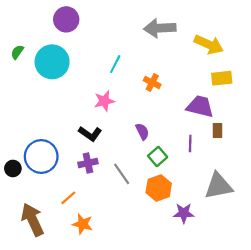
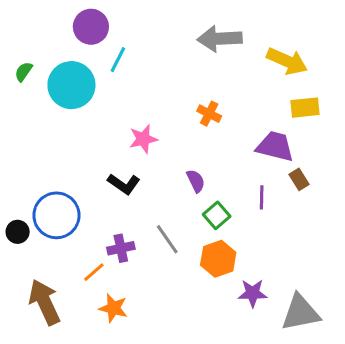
cyan line: (115, 64) -> (118, 60), moved
brown rectangle: (217, 130) -> (299, 179), turned -32
purple cross: (88, 163) -> (121, 248), moved
gray triangle: (219, 186) -> (300, 313), moved

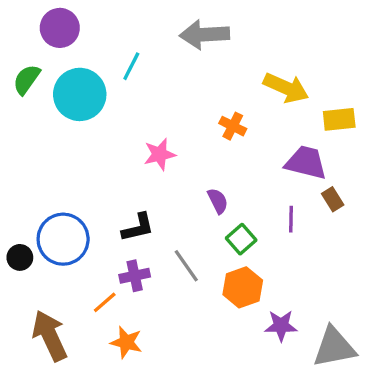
purple circle: (91, 27) -> (60, 28), moved
gray arrow: (220, 39) -> (204, 35), moved
yellow arrow: (287, 61) -> (286, 88), moved
green semicircle: (24, 72) -> (26, 79), size x1.4
black L-shape: (124, 184) -> (138, 228), moved, turned -48

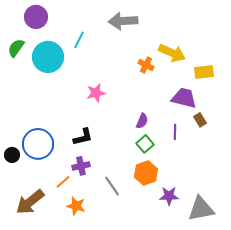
orange cross: (233, 126) -> (146, 65), moved
purple semicircle: (218, 201) -> (142, 121), moved, turned 49
gray line: (186, 266) -> (112, 186), moved
brown arrow: (50, 336) -> (30, 202), turned -104

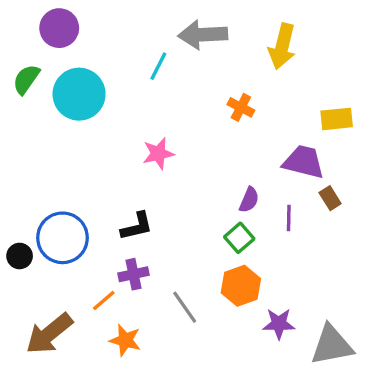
cyan line: (79, 40) -> (158, 66), moved
yellow arrow: (172, 53) -> (282, 46), moved, turned 80
purple semicircle: (142, 121) -> (249, 200), moved

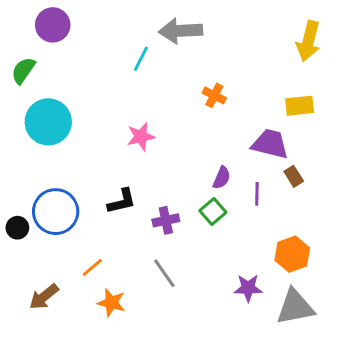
yellow arrow: (282, 46) -> (308, 41), moved
cyan circle: (79, 94) -> (48, 122), moved
purple cross: (134, 274) -> (166, 220), moved
orange hexagon: (241, 286) -> (292, 254), moved
brown arrow: (49, 334) -> (44, 297), size x0.7

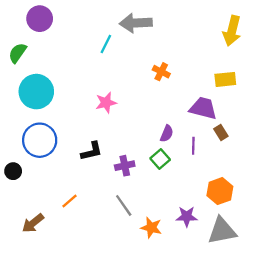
blue circle: (56, 212) -> (40, 140), moved
orange star: (111, 303) -> (151, 228), moved

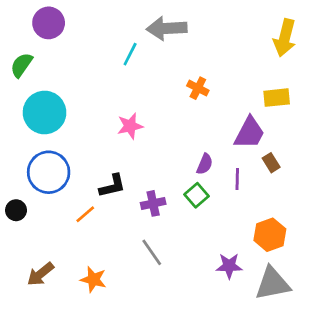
purple trapezoid: (203, 108) -> (249, 133), turned 104
orange line: (69, 201) -> (85, 214), moved
orange star: (151, 228) -> (93, 279), moved

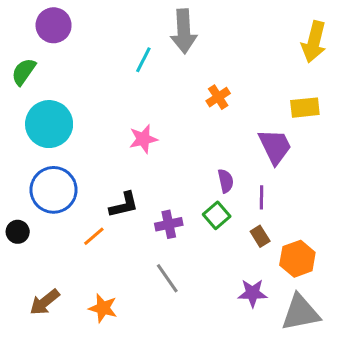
gray arrow: (167, 28) -> (184, 31), turned -90
orange cross: (198, 88) -> (218, 97), turned 30
purple trapezoid: (249, 133) -> (275, 146), turned -54
brown rectangle: (271, 163) -> (260, 236), moved
purple semicircle: (205, 164) -> (226, 181), turned -35

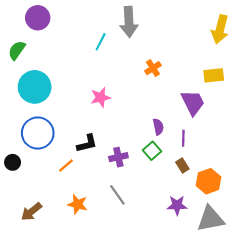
orange star: (103, 308) -> (78, 204), moved

